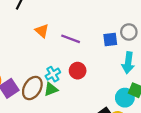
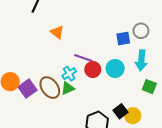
purple line: (71, 39) -> (83, 58), moved
brown ellipse: (32, 88) -> (50, 88), turned -65
cyan circle: (125, 98) -> (115, 68), moved

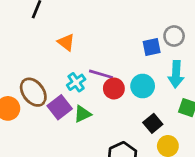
cyan cross: (69, 74) -> (76, 82), moved
brown ellipse: (50, 88) -> (33, 92), moved
purple square: (27, 89) -> (60, 107), moved
black square: (120, 111) -> (153, 123), moved

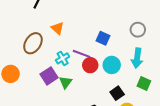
blue square: (152, 47) -> (103, 38), moved, turned 32
brown ellipse: (33, 92) -> (33, 43), moved, turned 65
green triangle: (82, 114) -> (66, 82), turned -32

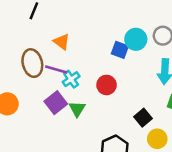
brown ellipse: (33, 43) -> (32, 63), turned -40
purple line: (82, 54) -> (56, 69), moved
cyan circle: (112, 65) -> (136, 39), moved

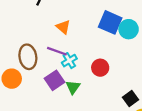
blue square: (120, 50) -> (110, 22), moved, size x1.5
brown ellipse: (32, 63) -> (28, 57), moved

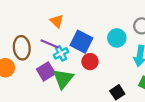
blue square: (110, 22) -> (81, 42), moved
cyan circle: (129, 29) -> (117, 38), moved
green triangle: (73, 87) -> (63, 79), size x1.5

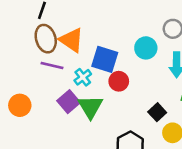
orange triangle: (57, 21) -> (71, 40), size x1.5
purple line: (50, 44) -> (52, 66), moved
brown ellipse: (22, 48) -> (46, 39), moved

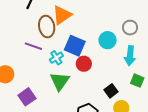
brown ellipse: (46, 39) -> (47, 27), moved
orange triangle: (71, 40) -> (62, 15), moved, turned 45
purple square: (69, 102) -> (27, 97), moved

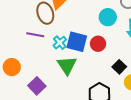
blue square: (75, 46) -> (77, 42), moved
red circle: (84, 64) -> (98, 44), moved

